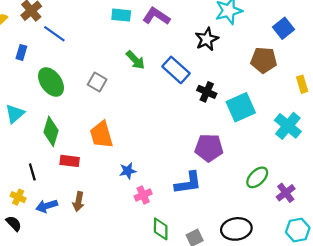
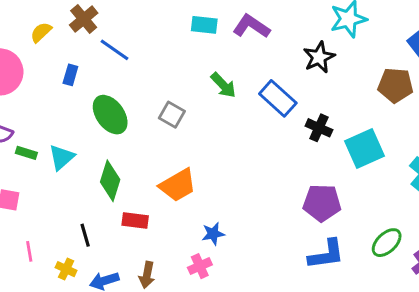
orange trapezoid: (101, 135) -> (178, 185), turned -104
blue L-shape: (188, 183) -> (326, 254), moved
pink cross: (143, 195) -> (200, 266), moved

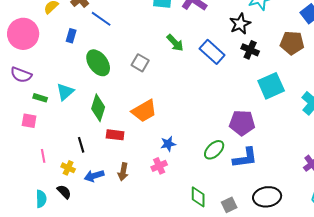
black cross: (319, 128) -> (250, 50), moved
green rectangle: (26, 153) -> (40, 98), moved
green ellipse: (387, 243) -> (214, 150), moved

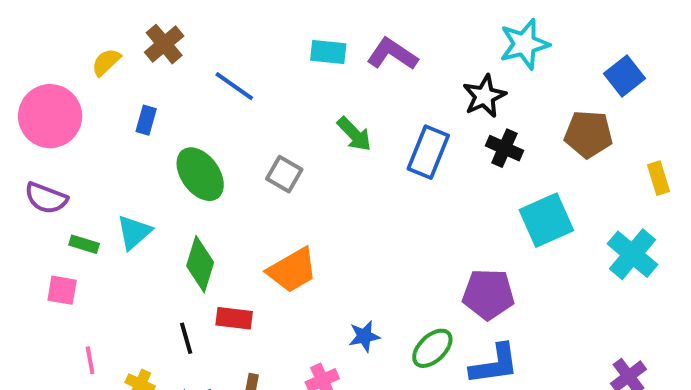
blue line: (101, 19) -> (234, 86), moved
blue rectangle: (212, 52) -> (428, 152), turned 70
blue star: (168, 144) -> (364, 336), moved
black line: (81, 145) -> (186, 338), moved

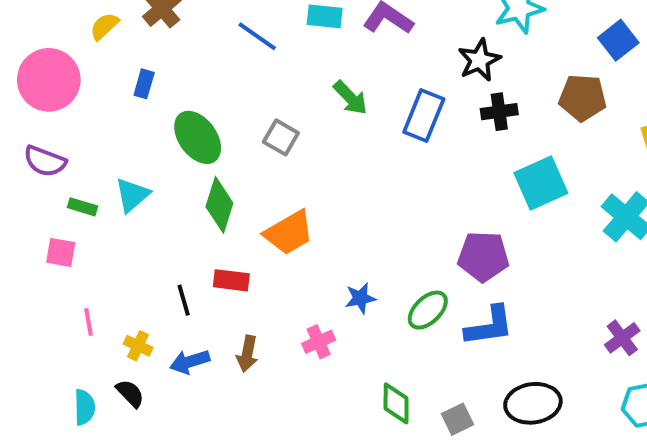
blue line: (234, 86) -> (257, 36), moved
black cross: (504, 148) -> (499, 112), turned -32
green diamond: (200, 264) -> (219, 205), moved

